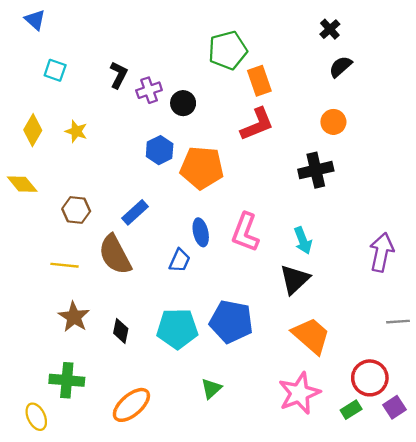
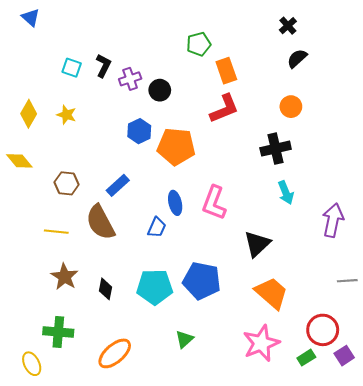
green pentagon: (228, 50) -> (199, 44), size x0.7
cyan square: (55, 70) -> (72, 68), moved
cyan arrow: (303, 241) -> (286, 193), moved

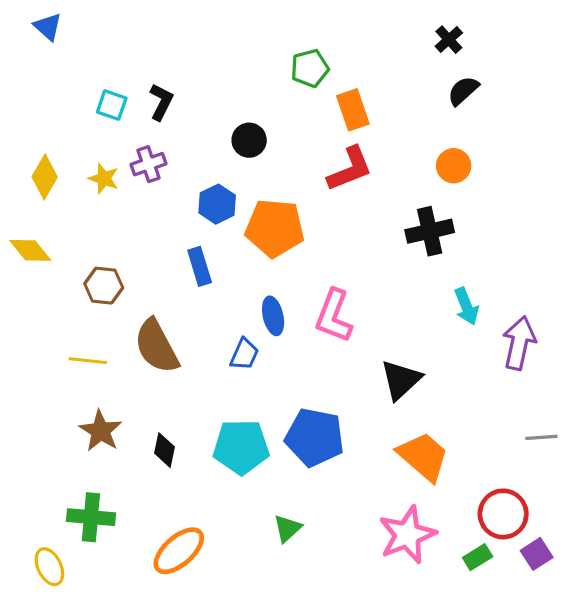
purple cross: (130, 79) -> (148, 164), moved
blue rectangle: (118, 185) -> (200, 266), moved, turned -65
cyan arrow: (286, 193) -> (466, 306), moved

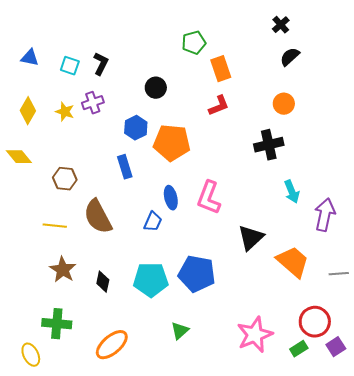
blue triangle: (48, 27) -> (30, 58), moved, turned -30
red L-shape: (350, 169) -> (219, 106), size x0.7
orange trapezoid: (423, 456) -> (293, 262), moved

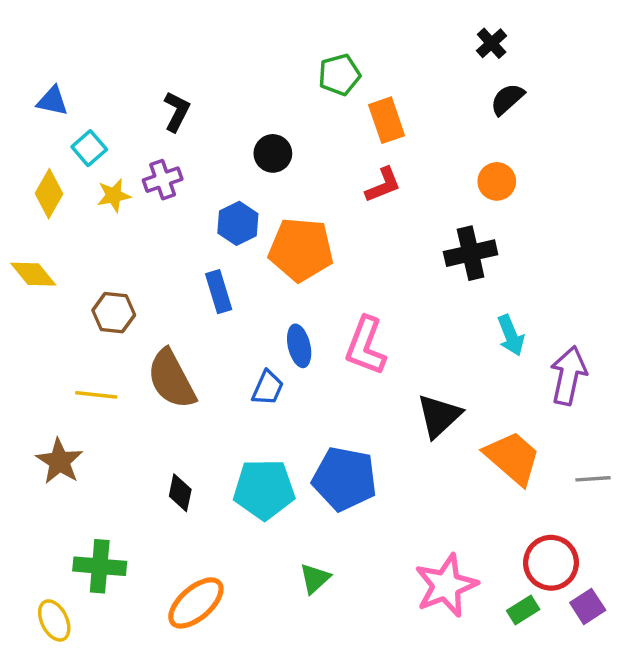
cyan square: (70, 66) -> (89, 148), moved, turned 30
yellow star: (65, 112) -> (114, 195), turned -30
brown star: (63, 270) -> (59, 461), moved

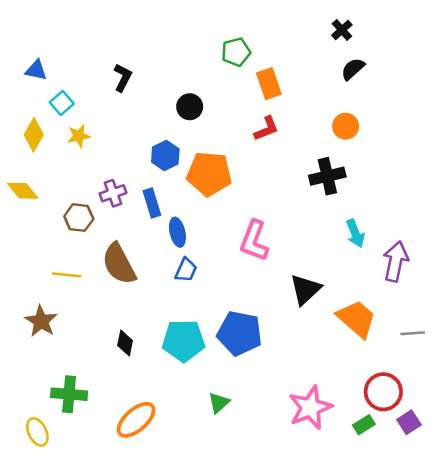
purple cross: (163, 180) -> (113, 193), moved
blue ellipse: (299, 346) -> (177, 232), moved

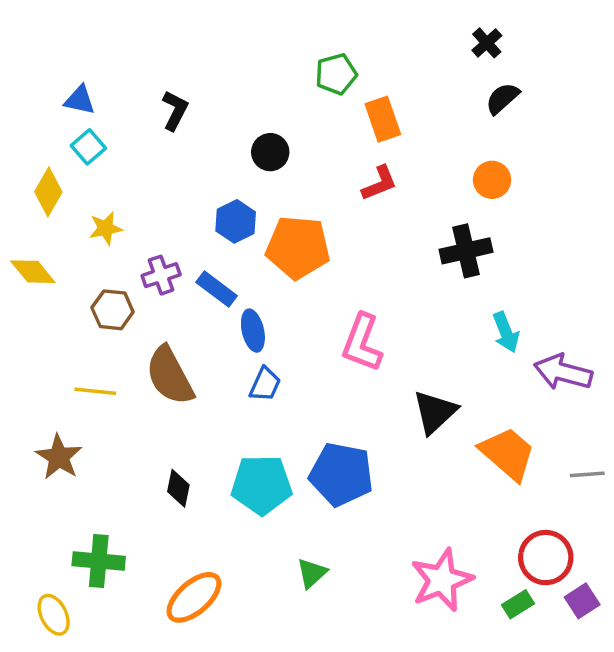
blue triangle: (36, 70) -> (80, 100), moved
yellow star: (79, 136) -> (106, 228), moved
blue rectangle: (152, 203) -> (217, 289), turned -36
purple arrow: (396, 261) -> (563, 372), turned -87

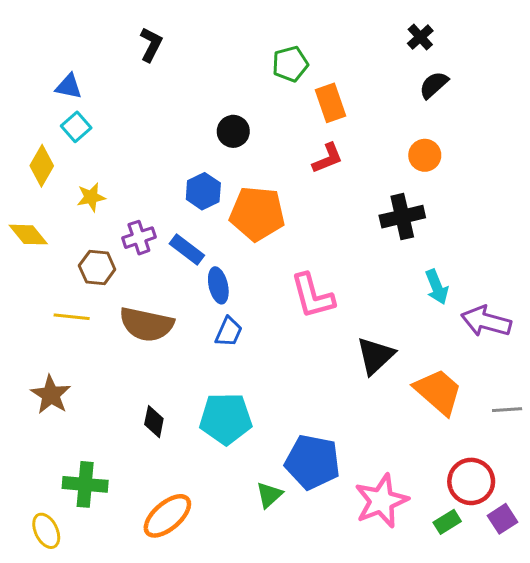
black L-shape: (175, 111) -> (151, 45), moved
pink L-shape: (362, 343) -> (313, 296), turned -36
brown semicircle: (170, 376) -> (146, 324), turned -50
yellow line: (95, 391) -> (72, 317), moved
blue pentagon: (341, 474) -> (313, 462), moved

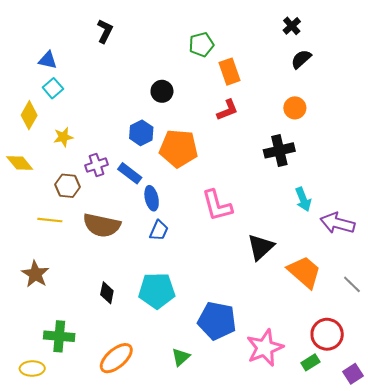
gray line: (507, 410) -> (352, 284), turned 48
green triangle: (269, 495) -> (181, 357), moved
purple square: (503, 519) -> (353, 374), moved
yellow ellipse: (46, 531) -> (32, 369), turned -65

